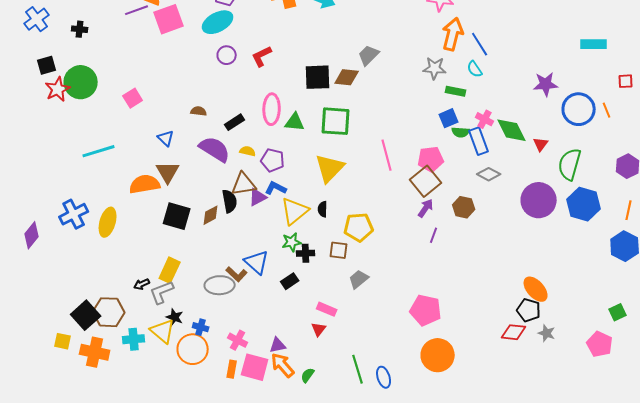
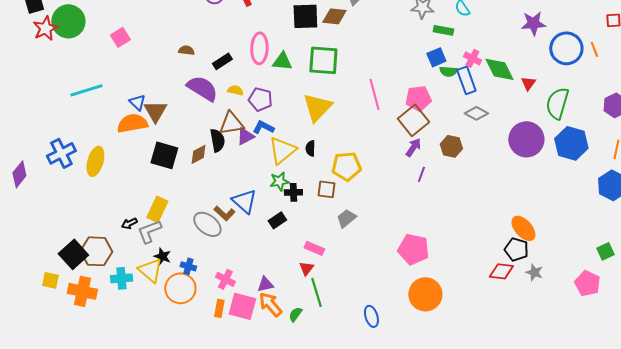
blue triangle: (166, 138) -> (137, 102), moved
gray ellipse: (220, 285) -> (207, 224), turned 40
green line: (358, 369) -> (316, 292), moved

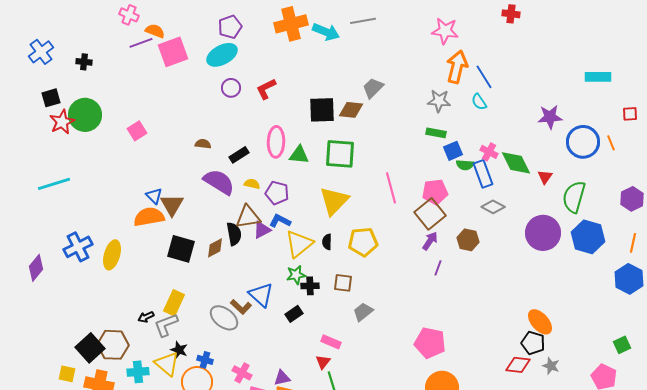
green rectangle: (443, 30) -> (436, 133), moved
cyan line: (86, 90) -> (54, 184), moved
yellow pentagon: (346, 166) -> (363, 242), moved

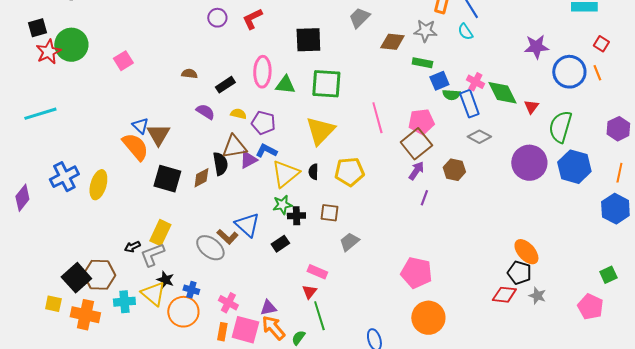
brown diamond: (351, 110) -> (392, 42), moved
red square: (630, 114) -> (601, 44), moved, turned 35
purple semicircle: (219, 182) -> (205, 112), size x0.6
orange semicircle: (149, 217) -> (135, 147), turned 60

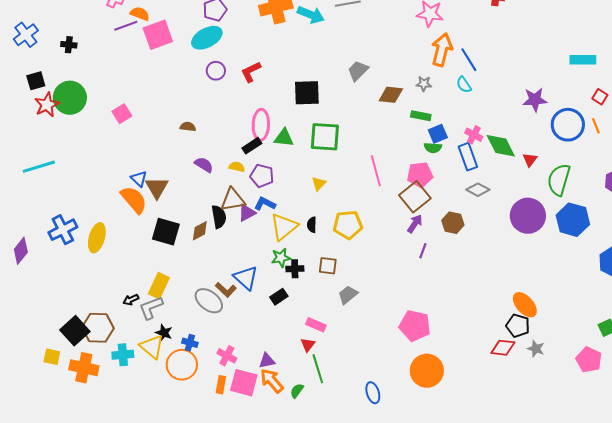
gray star: (425, 31) -> (424, 84), size x0.7
black rectangle: (225, 85) -> (252, 146), moved
green semicircle: (451, 95) -> (433, 148), moved
yellow triangle: (320, 131) -> (319, 184), size x0.5

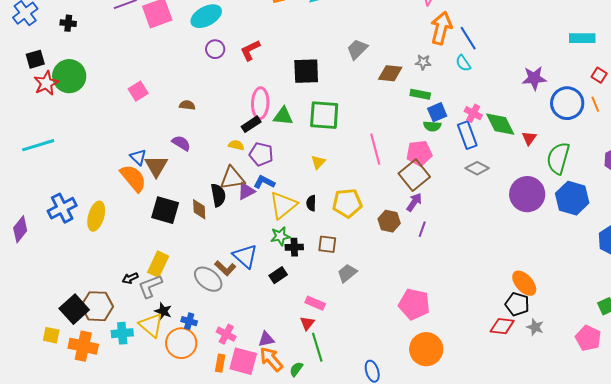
pink square: (122, 114) -> (138, 91), moved
purple semicircle: (204, 165) -> (181, 143), moved
brown hexagon: (453, 223) -> (389, 221), moved
brown diamond: (200, 231) -> (199, 209), turned -65

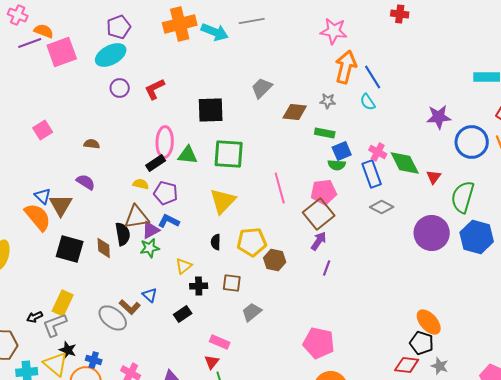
yellow triangle: (318, 162) -> (223, 201), size x1.8
yellow triangle: (283, 205) -> (184, 266), moved, size x0.6
brown hexagon: (389, 221) -> (275, 260), moved
green star: (280, 236) -> (150, 248), moved
blue triangle: (245, 256) -> (150, 295), size x0.6

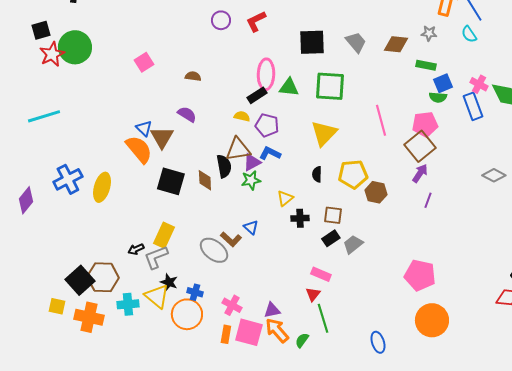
gray trapezoid: (262, 88) -> (356, 42), moved, turned 95
gray diamond: (382, 207) -> (494, 175), moved
black rectangle: (183, 314) -> (331, 238), moved

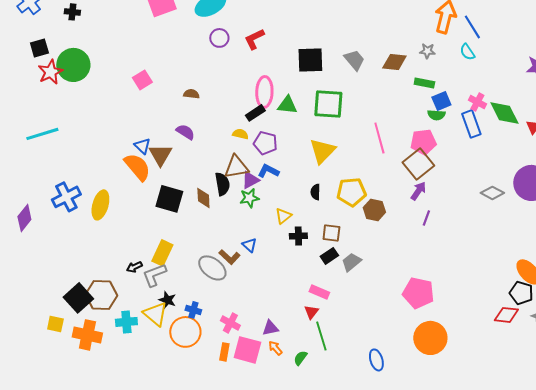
orange arrow: (277, 330) -> (275, 348), size x0.6

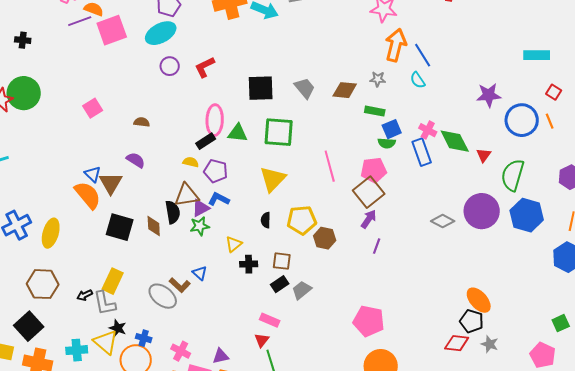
gray L-shape: (154, 275) -> (105, 303), turned -80
brown hexagon: (101, 295) -> (43, 284), moved

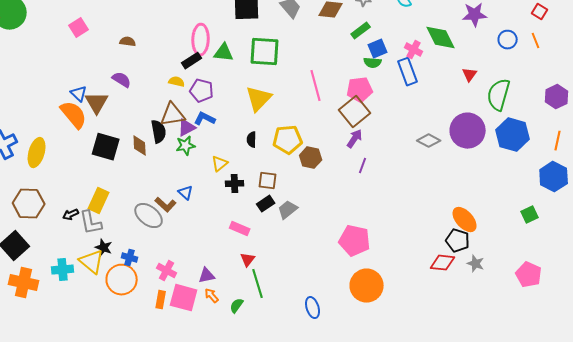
green rectangle: (375, 111) -> (361, 31), turned -48
blue circle: (522, 120) -> (508, 40), size x0.6
green diamond: (455, 141) -> (441, 38), moved
pink rectangle: (270, 320) -> (240, 229), moved
green square: (561, 323) -> (530, 215), moved

